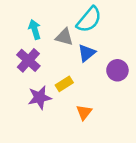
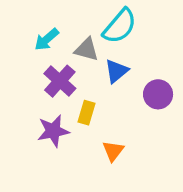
cyan arrow: (35, 29) -> (47, 39), turned -114
purple cross: (28, 60) -> (60, 81), moved
yellow rectangle: (64, 84) -> (86, 113), turned -42

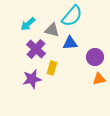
blue triangle: (116, 71) -> (70, 43), turned 35
orange triangle: (113, 151) -> (99, 79), moved, turned 40

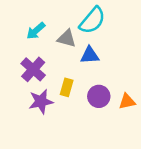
purple cross: (36, 49) -> (33, 69), moved
purple circle: (95, 57) -> (99, 96), moved

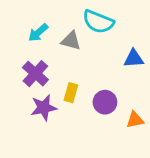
cyan semicircle: (92, 20) -> (98, 22), turned 72
blue triangle: (90, 55) -> (134, 59), moved
orange triangle: (127, 102) -> (135, 120), moved

